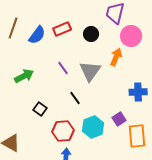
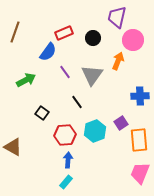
blue semicircle: (37, 35) -> (48, 52), moved

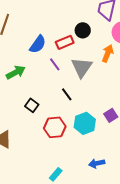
red rectangle: (64, 33) -> (65, 42), moved
blue arrow: (68, 160) -> (97, 163), moved, turned -105

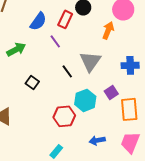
red rectangle: (65, 42) -> (65, 19), turned -42
gray triangle: (82, 67) -> (90, 61), moved
red hexagon: (55, 127) -> (64, 116), moved

